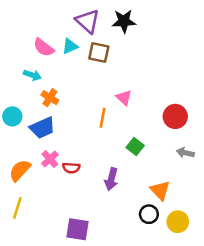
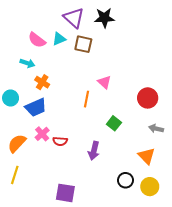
orange triangle: (160, 190) -> (147, 156), moved

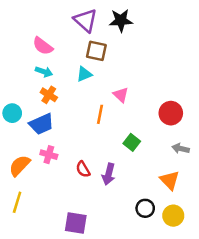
cyan triangle: (59, 39) -> (84, 74), moved
cyan arrow: (27, 63) -> (44, 72), moved
pink cross: (42, 134) -> (49, 155), turned -32
red semicircle: (60, 141) -> (83, 169), moved, turned 56

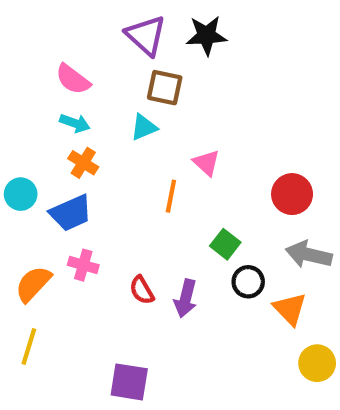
gray arrow: (181, 149) -> (309, 255), size x1.5
black circle: (145, 208) -> (248, 282), moved
yellow circle: (173, 216) -> (317, 363), moved

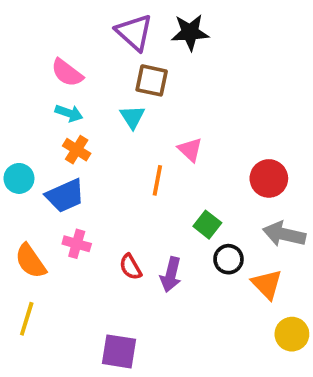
cyan triangle: (144, 127) -> (132, 117), turned -40
orange semicircle: (33, 284) -> (31, 261), turned -78

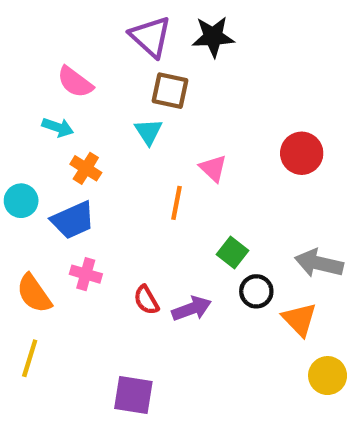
cyan arrow: (69, 113) -> (58, 127), moved
red circle: (269, 178) -> (302, 153), moved
purple arrow: (171, 275) -> (192, 309), turned -124

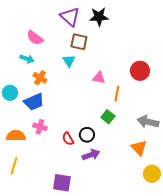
pink triangle: (213, 168) -> (99, 78), turned -32
orange line: (176, 203) -> (117, 94), moved
black circle: (256, 291) -> (87, 135), moved
orange semicircle: (34, 294) -> (16, 136), turned 126
purple arrow: (192, 309) -> (91, 155), moved

